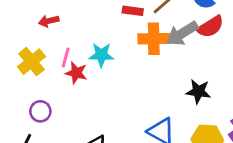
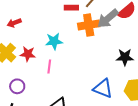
pink line: (66, 58) -> (49, 66), moved
red star: (76, 73) -> (28, 54), moved

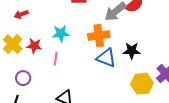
orange cross: (89, 25) -> (99, 36), moved
blue triangle: (103, 88) -> (106, 58), moved

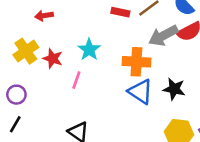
cyan star: (61, 33) -> (89, 50), turned 30
purple circle: (23, 78) -> (16, 95), moved

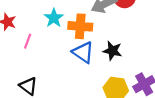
cyan star: (89, 50) -> (54, 18), moved

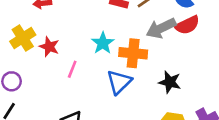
blue triangle: (83, 52) -> (119, 82), moved, turned 40

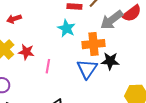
cyan star: (103, 43) -> (67, 28), moved
black star: (170, 82) -> (110, 61), moved

